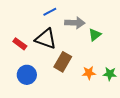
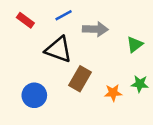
green triangle: (95, 35) -> (135, 44), moved
red rectangle: (20, 44) -> (25, 20), moved
green star: (110, 74) -> (140, 84), moved

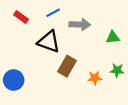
green triangle: (135, 44) -> (113, 37), turned 32
blue circle: (34, 95) -> (14, 80), moved

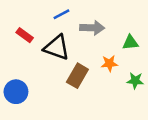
red rectangle: (21, 17) -> (25, 35), moved
orange star: (95, 78) -> (109, 63), moved

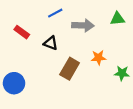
green triangle: (130, 43) -> (117, 19), moved
black triangle: (57, 47) -> (51, 43), size x0.6

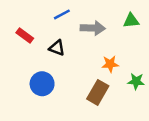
brown rectangle: (70, 69) -> (98, 92), moved
blue circle: (14, 83) -> (42, 84), moved

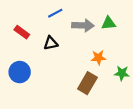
green triangle: (131, 21) -> (109, 23), moved
black triangle: (57, 48) -> (51, 43), turned -32
blue circle: (42, 84) -> (20, 72), moved

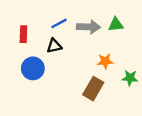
blue line: (55, 13) -> (59, 23), moved
red rectangle: (22, 32) -> (23, 34), turned 56
blue circle: (20, 72) -> (33, 68), moved

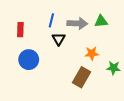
blue line: (59, 23) -> (51, 20), turned -48
black triangle: (54, 46) -> (59, 39), moved, turned -48

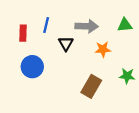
blue line: (51, 20) -> (46, 25), moved
green triangle: (101, 21) -> (125, 25), moved
orange star: (92, 53) -> (103, 49), moved

